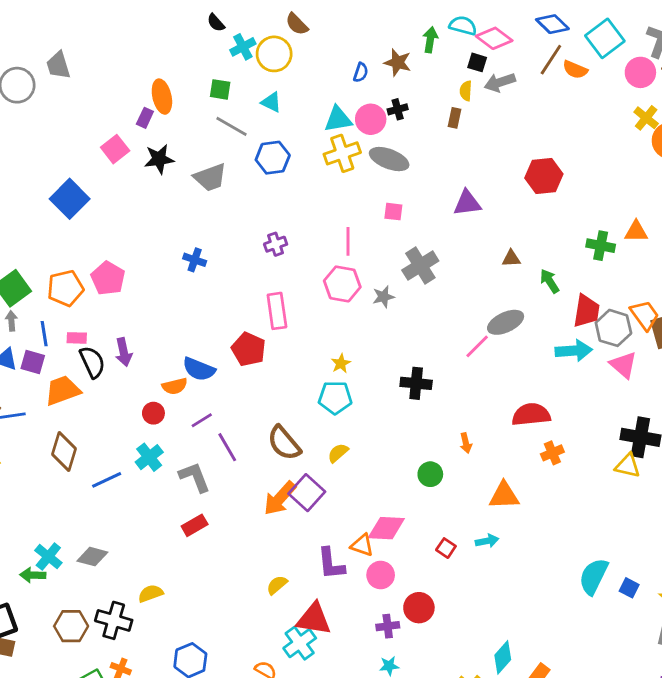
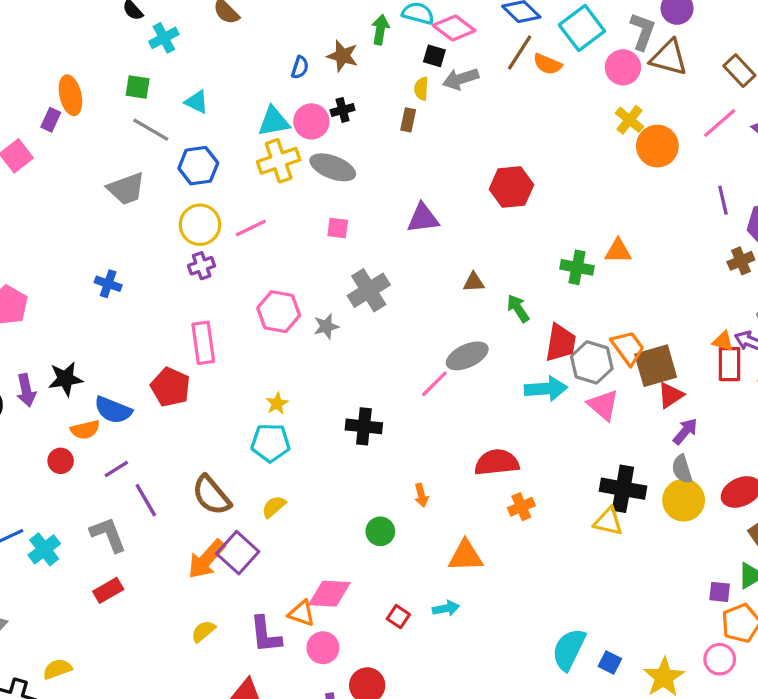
yellow circle: (274, 54) -> (200, 225), moved
black star: (159, 159) -> (66, 379), moved
pink line: (348, 241) -> (251, 228), moved, turned 64
cyan cross: (149, 457) -> (44, 549), moved
yellow semicircle: (277, 585) -> (203, 631), moved

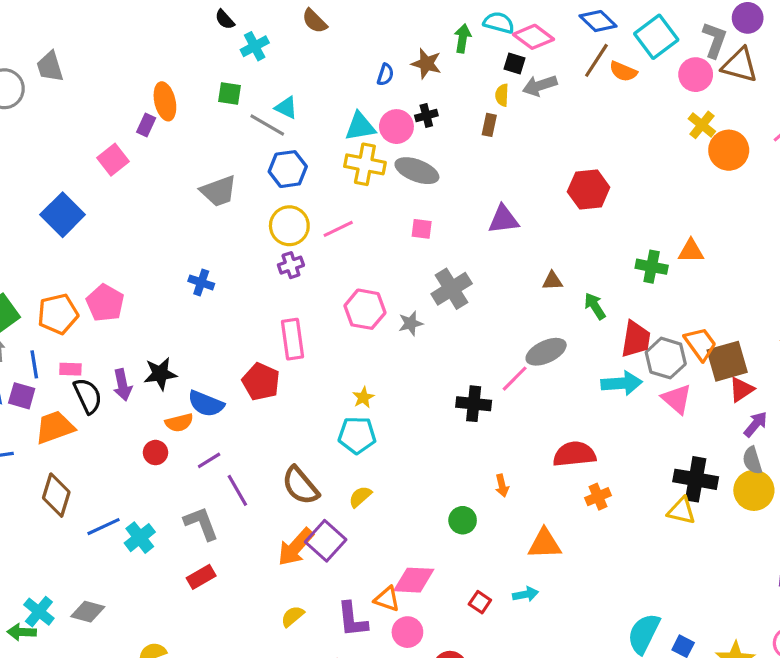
gray line: (151, 130) -> (267, 125), moved
yellow cross: (279, 161) -> (365, 164), turned 30
black cross: (364, 426) -> (474, 404), moved

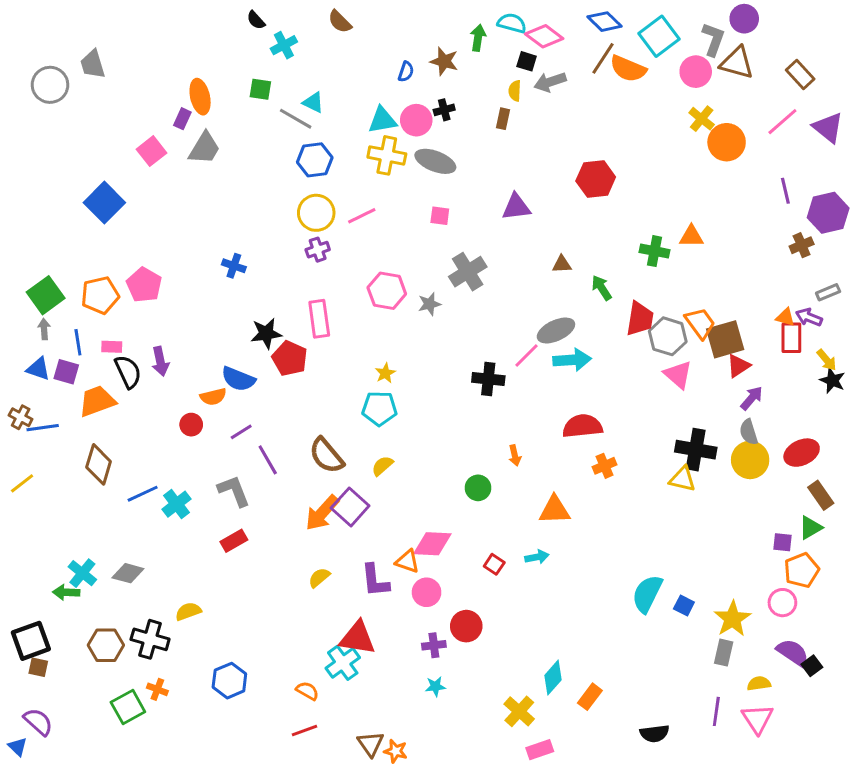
orange semicircle: (623, 71) -> (628, 69), size x1.4
gray trapezoid: (218, 191) -> (204, 148), moved, turned -39
black star: (160, 374) -> (266, 333), moved
cyan arrow: (622, 383) -> (572, 360), moved

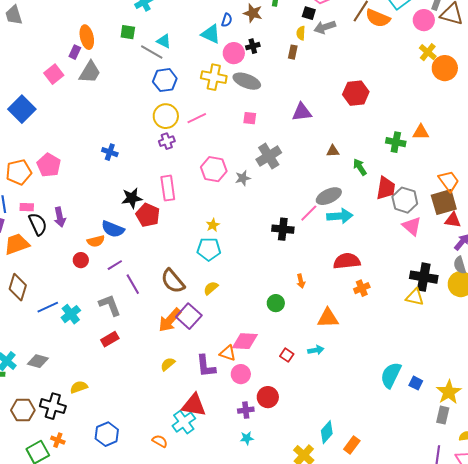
cyan triangle: (382, 120) -> (211, 34), moved, turned 35
orange trapezoid: (700, 323) -> (449, 181), moved
red triangle: (738, 366) -> (453, 220), turned 42

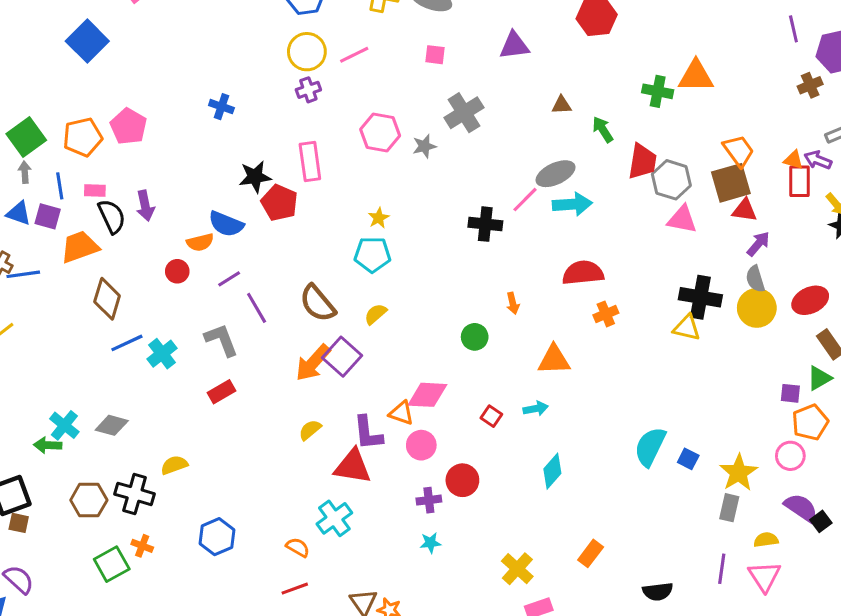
orange triangle: (421, 132) -> (696, 76), size x1.4
pink triangle: (412, 226) -> (682, 219), turned -30
brown diamond: (18, 287) -> (107, 299), moved
red triangle: (194, 405) -> (353, 467), moved
cyan diamond: (327, 432) -> (552, 471), moved

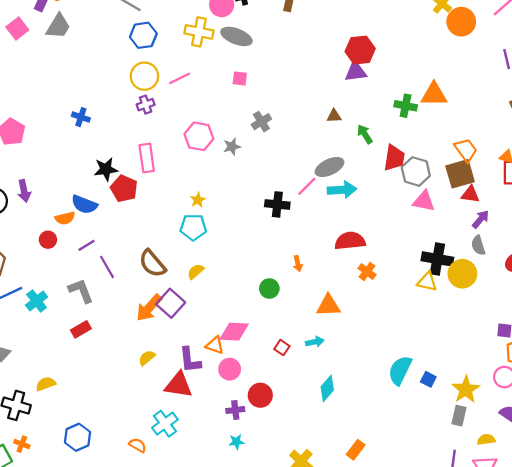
purple triangle: (514, 46) -> (356, 72), moved
gray cross: (464, 113) -> (261, 122), size x0.7
yellow circle: (757, 308) -> (462, 274), moved
orange cross: (606, 314) -> (367, 271), turned -30

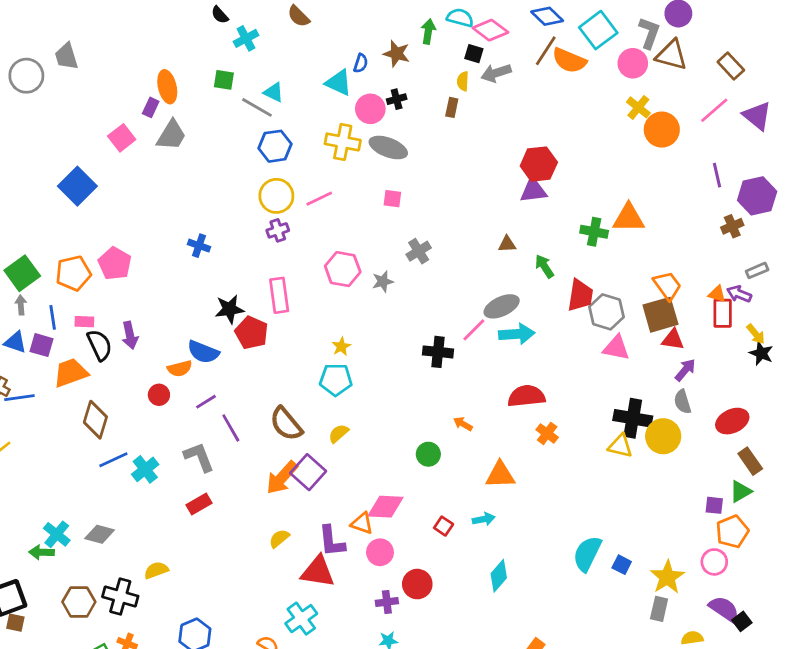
orange arrow: (298, 264) -> (463, 424), turned 133

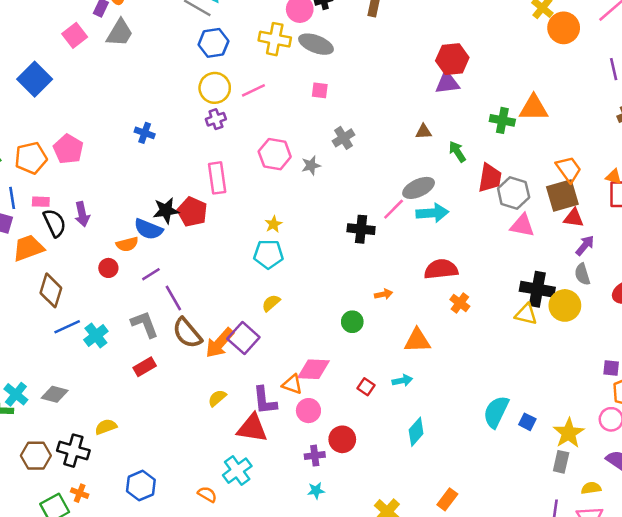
black star: (229, 309) -> (166, 210), moved
brown semicircle: (286, 424) -> (187, 333), moved
orange arrow: (463, 424) -> (384, 294), turned 138

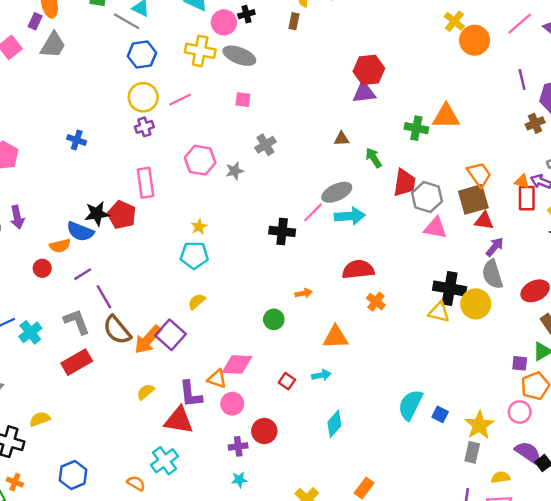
gray semicircle: (582, 274) -> (492, 274), size x1.4
red rectangle: (145, 367) -> (77, 362), size x1.4

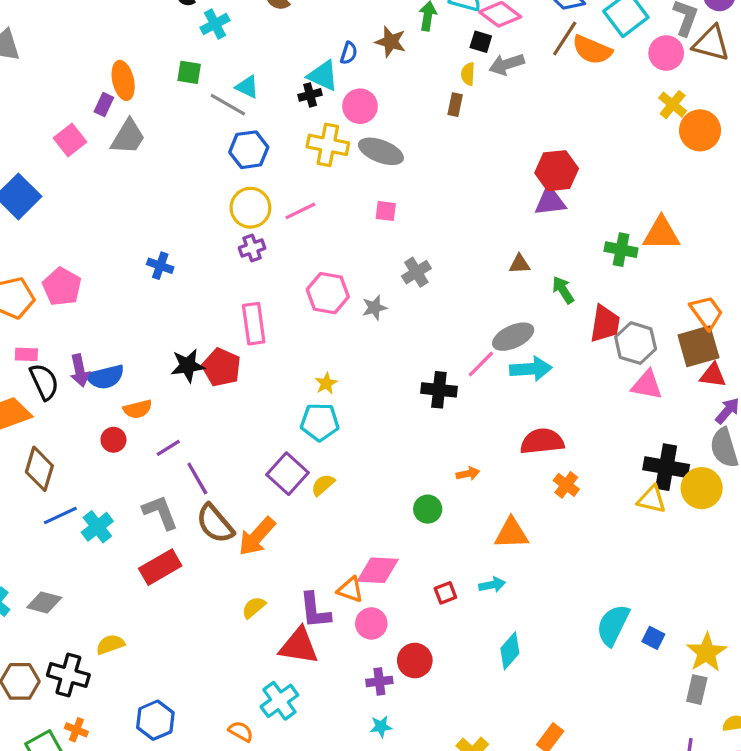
black cross: (246, 14) -> (310, 95), moved
blue semicircle: (80, 231) -> (105, 377), moved, turned -36
purple square: (170, 335) -> (287, 474), moved
red square: (287, 381) -> (445, 593), turned 35

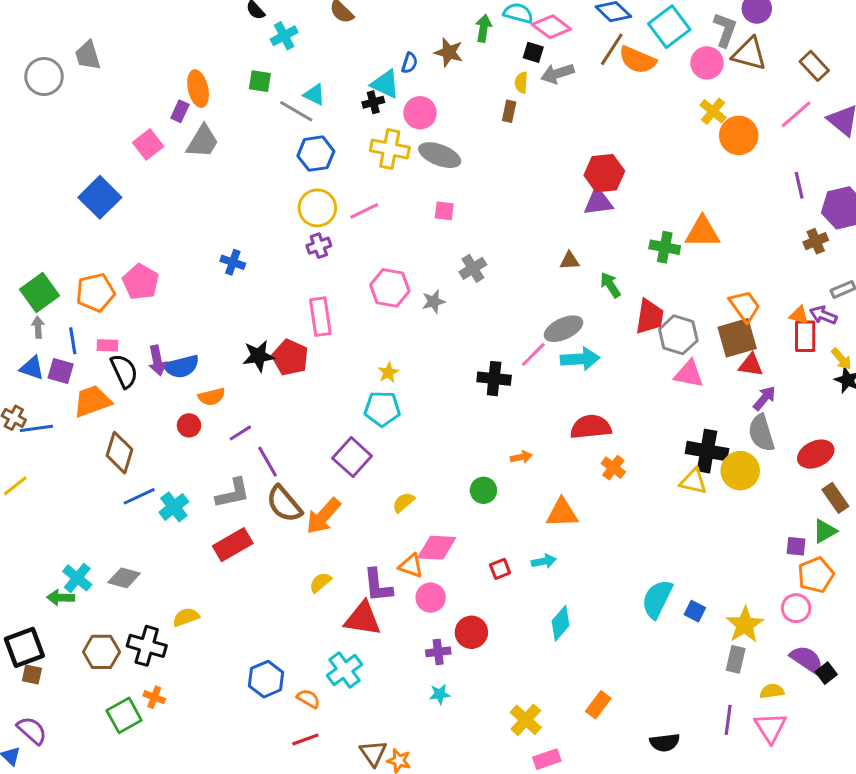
yellow semicircle: (323, 485) -> (403, 502), moved
gray L-shape: (160, 512) -> (233, 493), turned 99
blue hexagon: (155, 720) -> (266, 679), moved

